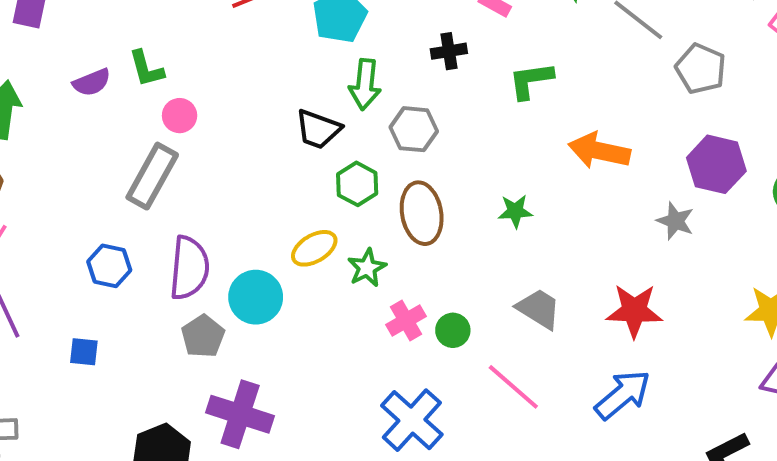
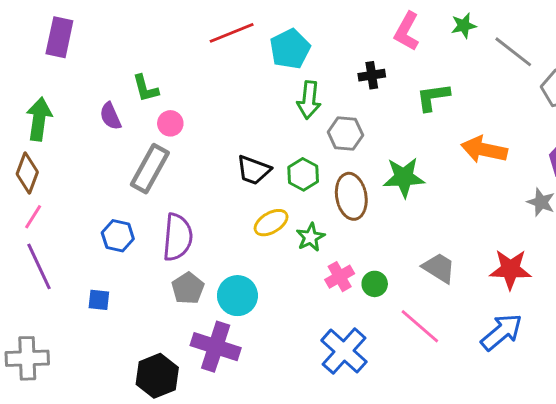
purple semicircle: (92, 82) -> (110, 116), moved, turned 88
black trapezoid: (318, 129) -> (254, 170), moved
green star: (515, 211) -> (404, 177), moved, size x1.6
cyan circle: (256, 297) -> (237, 296), moved

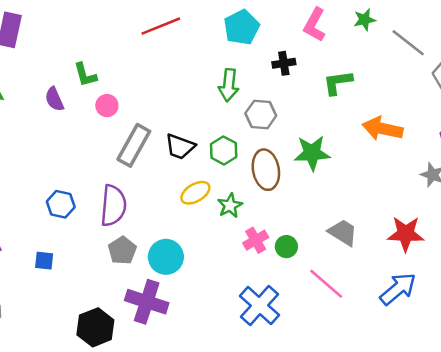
cyan pentagon: (290, 49) -> (242, 27), moved
gray rectangle: (150, 169) -> (134, 145), moved

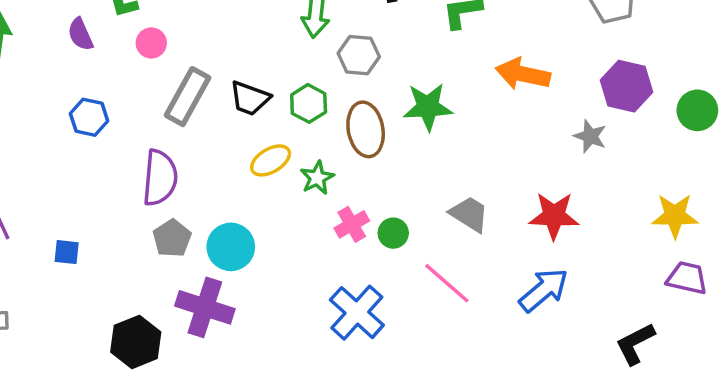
blue hexagon: (61, 204) -> (89, 117), moved

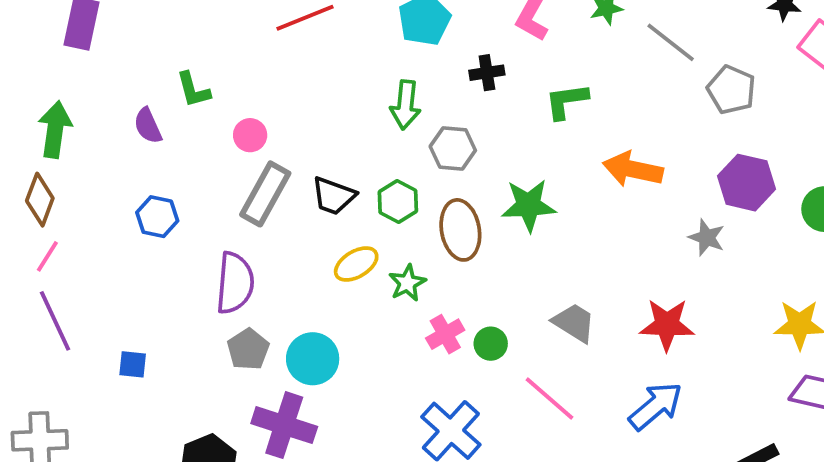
pink circle: (151, 43) -> (250, 135), moved

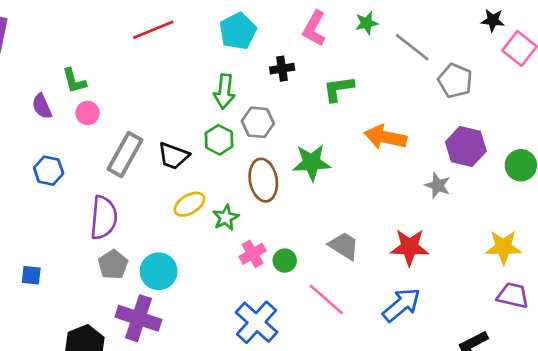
pink circle: (250, 135) -> (87, 113), moved
green hexagon: (398, 202) -> (219, 140), moved

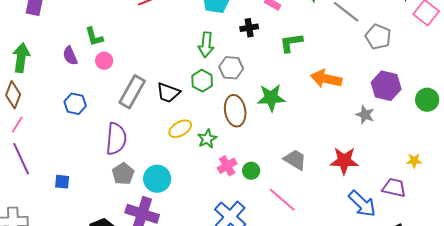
yellow star: (503, 247) -> (414, 161), size x0.6
purple trapezoid: (513, 295) -> (394, 188), moved
blue arrow: (401, 305) -> (362, 204), moved, turned 84

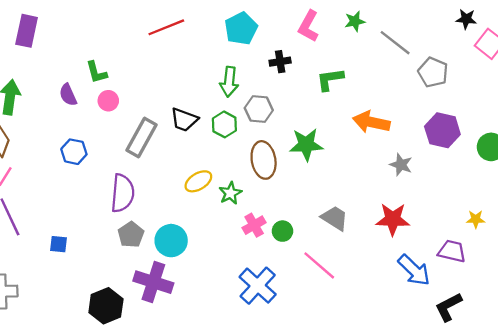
black trapezoid: (168, 93) -> (184, 120), moved
gray star: (365, 115) -> (401, 165), moved

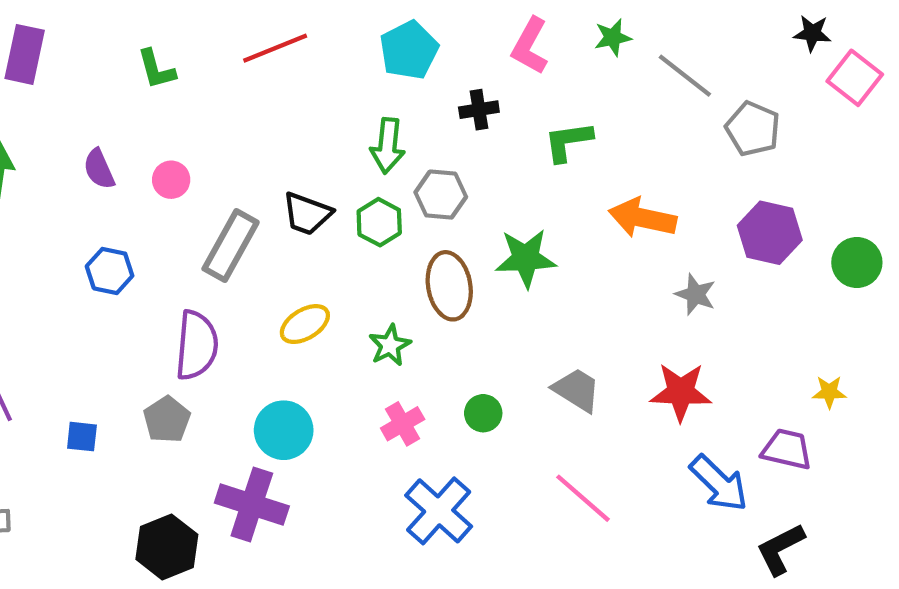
green L-shape: (96, 72) -> (156, 69), moved
yellow ellipse: (198, 181) -> (305, 324), moved
pink cross: (254, 225) -> (403, 424), moved
gray pentagon: (131, 235) -> (167, 420), moved
pink line: (319, 265) -> (583, 498), moved

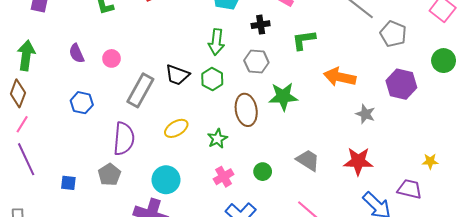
gray hexagon: (441, 195) -> (256, 62), moved
green circle: (857, 262) -> (444, 61), moved

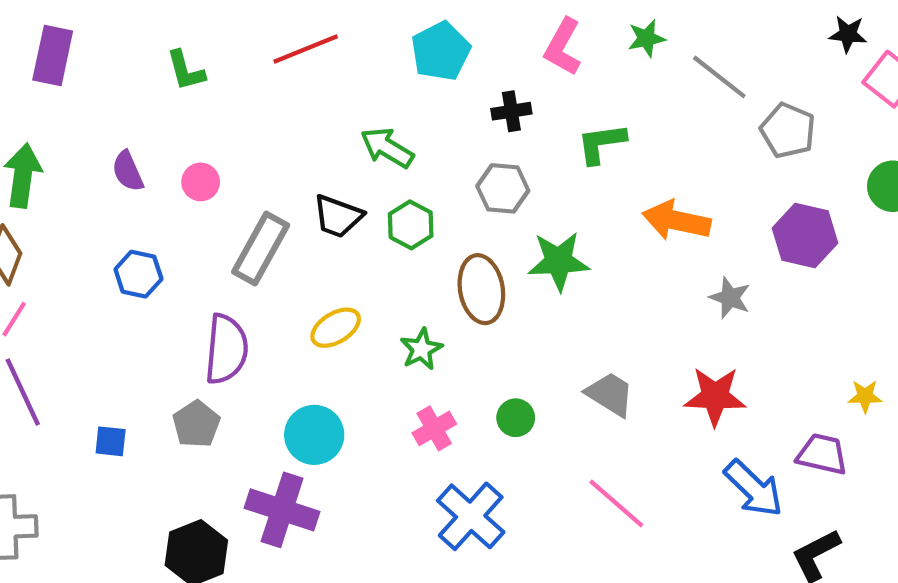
green arrow: (216, 42) -> (387, 148), moved, turned 115

